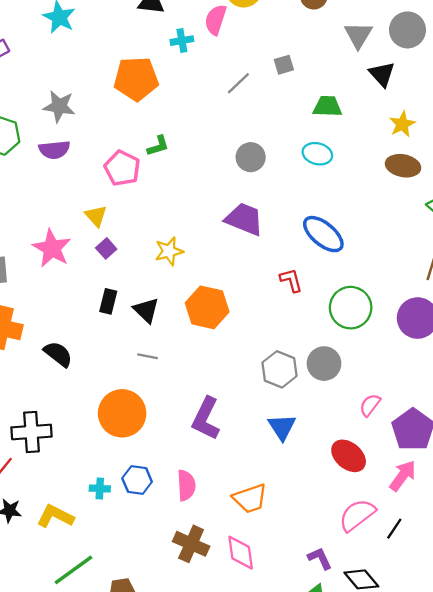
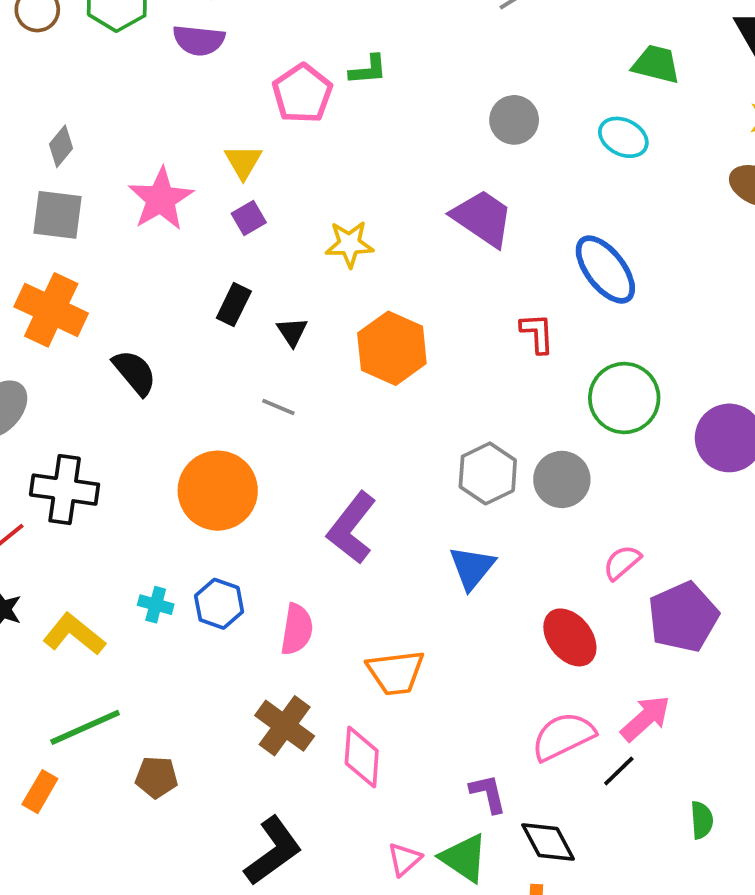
black triangle: (146, 310) -> (292, 332), size x0.7
pink arrow: (403, 476) -> (646, 718), moved

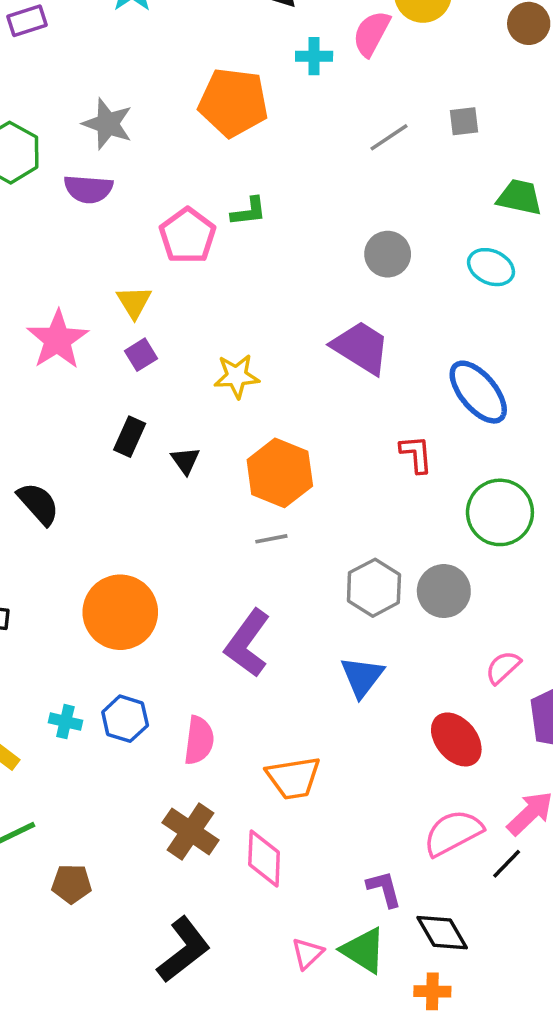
gray line: (278, 407) -> (271, 539), moved, turned -32

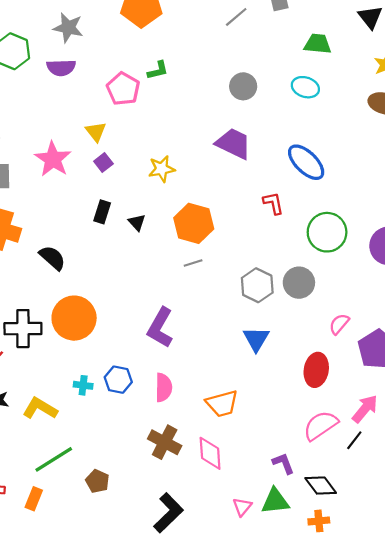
orange circle: (120, 612) -> (74, 318), moved
purple L-shape: (248, 643) -> (160, 328), moved
red ellipse: (456, 739) -> (316, 370), turned 56
brown pentagon: (72, 884) -> (97, 481), turned 30
green triangle: (363, 950) -> (275, 501), turned -32

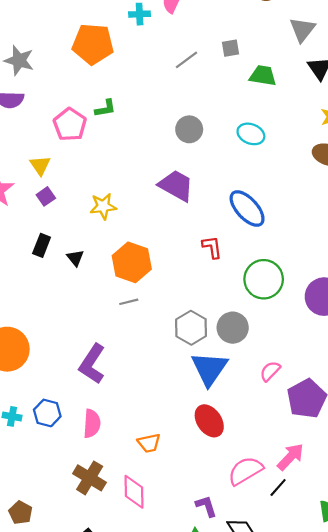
green trapezoid: (318, 44) -> (263, 76), moved
blue triangle: (256, 339) -> (209, 369), moved, size x1.4
red ellipse: (316, 370) -> (209, 421), moved, turned -48
orange trapezoid: (222, 404) -> (149, 443), size x0.7

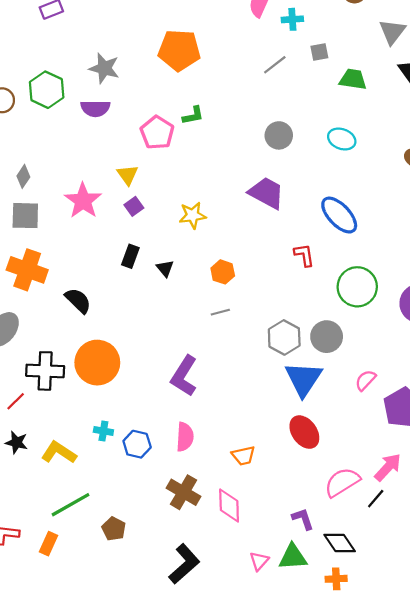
cyan cross: (140, 14) -> (292, 19), moved
orange hexagon: (132, 262) -> (223, 272), size x0.6
blue hexagon: (47, 413) -> (137, 444), moved

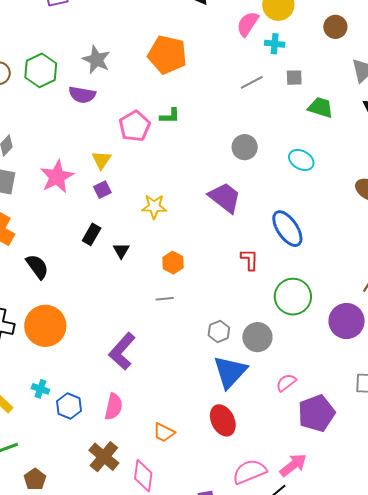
gray hexagon: (284, 337) -> (219, 331), size x0.7
orange trapezoid: (243, 456) -> (164, 433), turned 30

